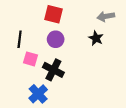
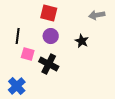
black star: (96, 38) -> (82, 41), moved
blue cross: (38, 94) -> (17, 86), moved

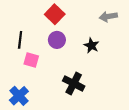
red square: (49, 13) -> (55, 14), turned 30
black cross: (49, 64) -> (74, 83), moved

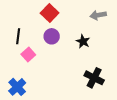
pink square: (31, 60) -> (28, 55), turned 32
black cross: (74, 83) -> (94, 78), moved

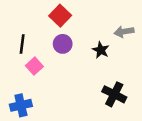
gray arrow: (98, 15) -> (124, 32), moved
blue cross: (17, 87) -> (21, 105), turned 30

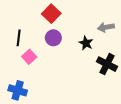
black cross: (114, 94) -> (107, 64), moved
blue cross: (21, 105) -> (18, 90), turned 30

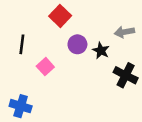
purple circle: (53, 38) -> (77, 44), moved
pink square: (29, 57) -> (45, 67), moved

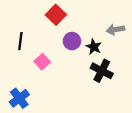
black cross: (126, 75) -> (102, 71), moved
blue cross: (21, 106) -> (19, 98), turned 36

